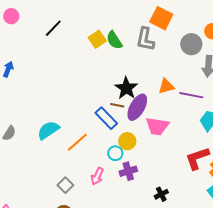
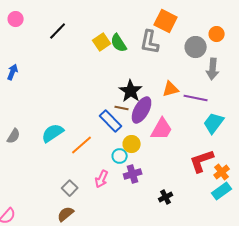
pink trapezoid: (157, 126) -> (162, 129), turned -70

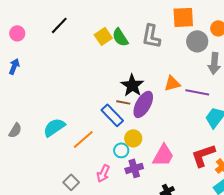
pink circle: (16, 19) -> (17, 33), moved
orange square: (166, 21) -> (183, 17), moved, turned -30
pink trapezoid: (162, 129) -> (163, 155), moved

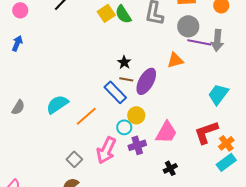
gray circle: (197, 41) -> (188, 26), moved
black star: (132, 85) -> (124, 62), moved, size x0.6
purple line: (197, 92) -> (199, 42), moved
pink arrow: (103, 173) -> (106, 150), size x1.5

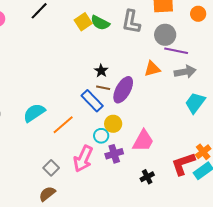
green semicircle: (123, 14) -> (100, 23), turned -30
gray arrow: (217, 40) -> (185, 72), moved, turned -105
red L-shape: (206, 132) -> (183, 164), moved

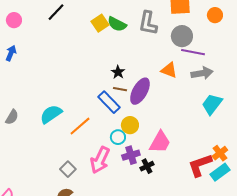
orange triangle: (152, 69) -> (169, 70), turned 36
black cross: (147, 177) -> (147, 166), moved

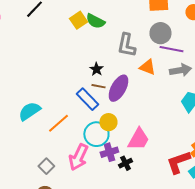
gray L-shape: (148, 23) -> (126, 45), moved
cyan circle: (118, 137) -> (96, 134), size x1.6

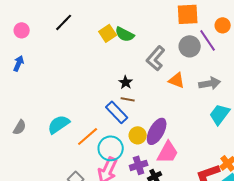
gray L-shape: (126, 45) -> (156, 58), turned 30
purple line: (171, 49) -> (208, 40), moved, turned 45
purple ellipse: (118, 88) -> (157, 131), moved
cyan circle: (96, 134) -> (111, 148), moved

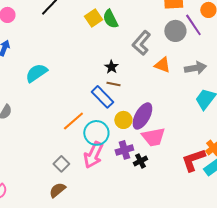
green semicircle: (125, 34) -> (110, 19), turned 36
cyan semicircle: (59, 124) -> (36, 73), moved
pink trapezoid: (168, 152) -> (153, 137), turned 50

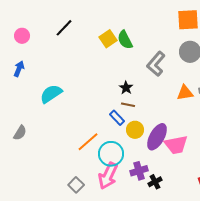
orange triangle: (162, 65) -> (185, 93), moved, turned -30
blue rectangle: (102, 97) -> (117, 118), size x0.7
yellow circle: (123, 120) -> (135, 130), moved
pink trapezoid: (153, 137) -> (176, 145), moved

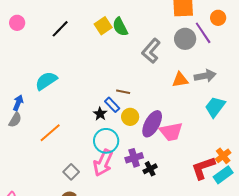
black line: (64, 28) -> (60, 29), moved
blue arrow: (19, 69) -> (18, 103), moved
black star: (126, 88) -> (100, 114), moved
orange line: (88, 142) -> (50, 133), moved

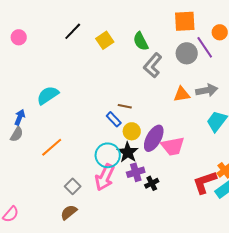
green semicircle: (120, 27) -> (141, 41), moved
black line: (60, 29) -> (73, 31), moved
black star: (100, 114) -> (128, 152), moved, size x1.5

